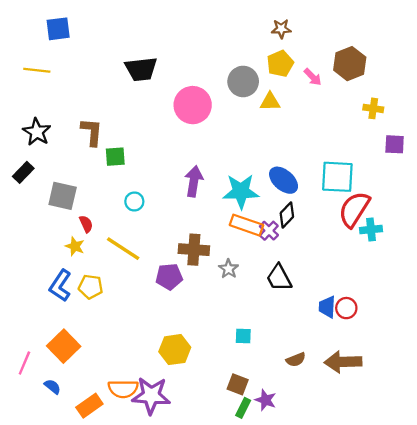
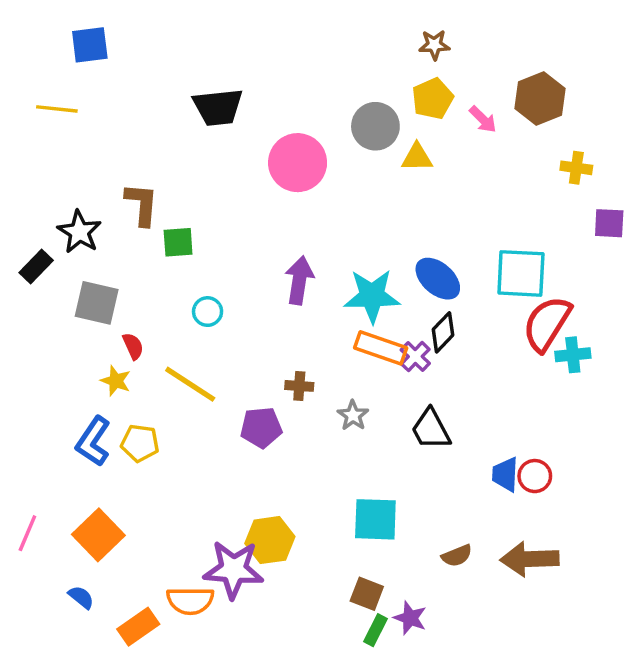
black star: (37, 132) -> (79, 232), moved
brown cross: (194, 250) -> (299, 386), size x0.6
cyan square: (243, 336) -> (375, 519), size x1.8
pink line: (24, 363) -> (27, 533), moved
purple star: (151, 396) -> (233, 570), moved

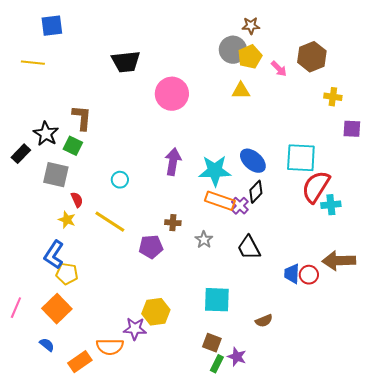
gray circle: (375, 126) -> (233, 50), moved
green square: (178, 242) -> (73, 146), moved, turned 30
yellow pentagon: (140, 443) -> (67, 274), moved
brown arrow: (530, 559) -> (339, 261), moved
purple star: (233, 570) -> (135, 329), size x0.7

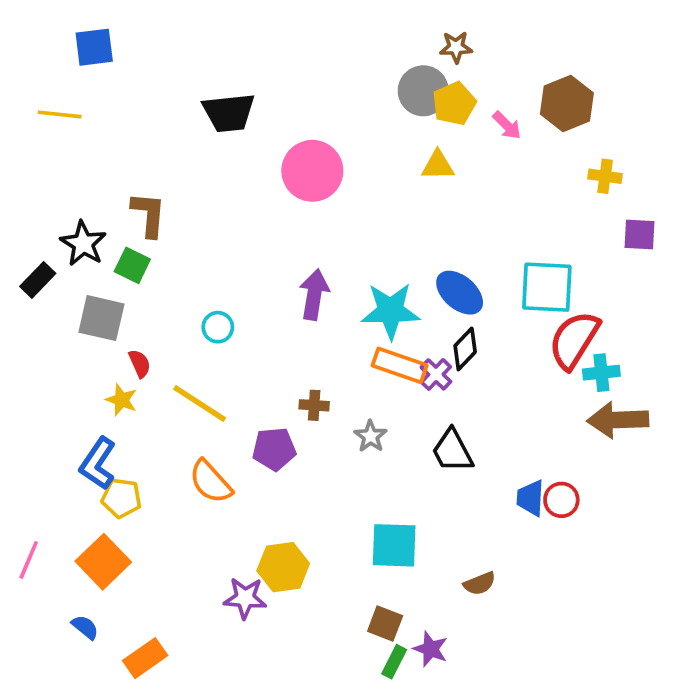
brown arrow: (339, 261) -> (618, 420), moved
orange semicircle: (110, 347) -> (211, 482), moved, turned 48

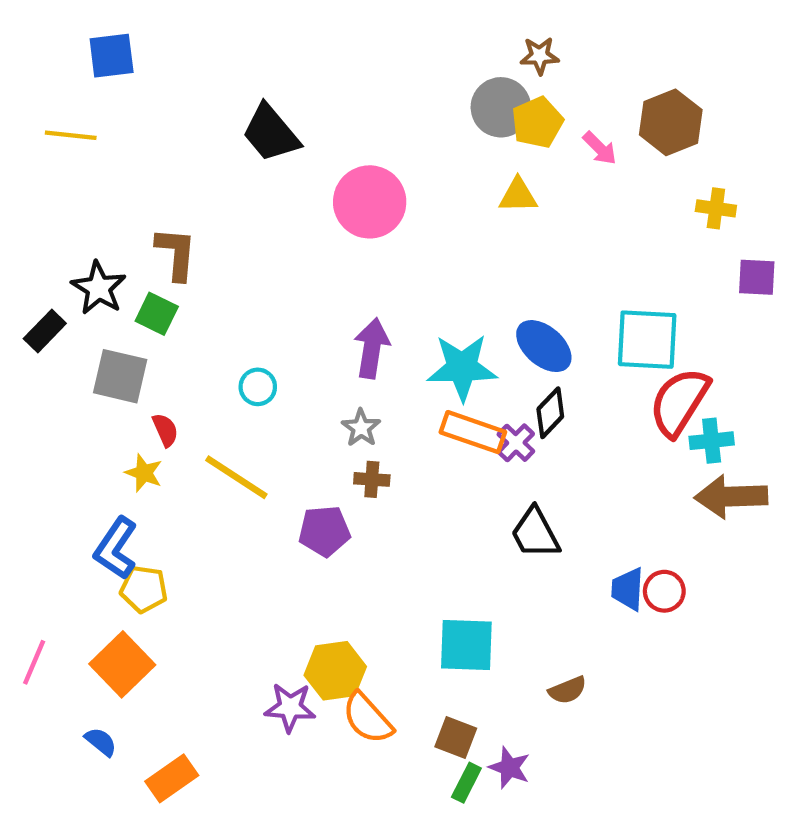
black trapezoid: (229, 113) -> (271, 133), turned 56
gray star: (371, 436) -> (361, 428), moved
orange semicircle: (211, 482) -> (367, 718), moved

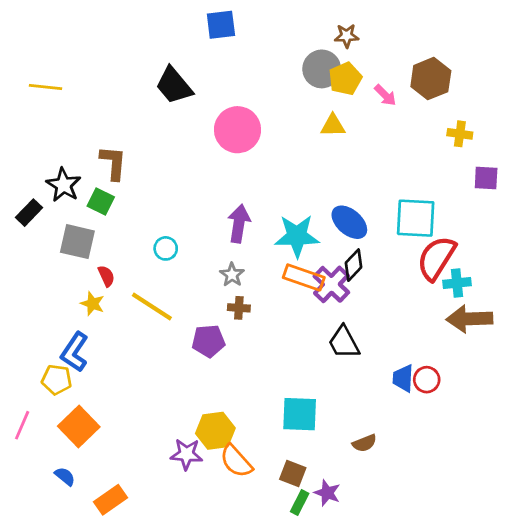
blue square: (112, 56) -> (221, 25), moved
purple cross: (516, 443) -> (331, 284), size x1.5
yellow pentagon: (144, 589) -> (57, 380), moved

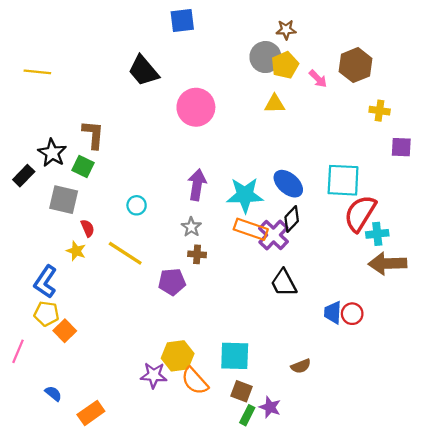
blue L-shape: (75, 352) -> (45, 282), moved
cyan square: (300, 414) -> (235, 356), moved
orange square: (79, 427) -> (65, 331), moved, size x0.7

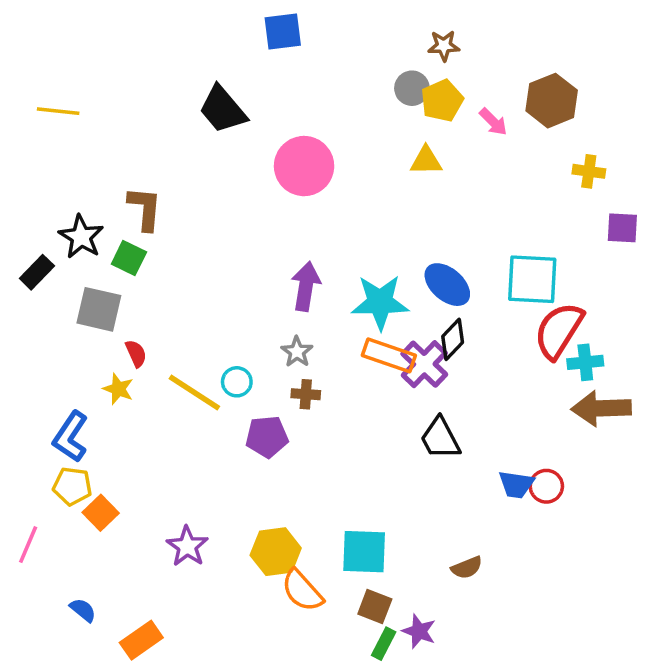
gray circle: (265, 57) -> (412, 88), size x0.7
cyan circle: (137, 205) -> (237, 382), moved
blue trapezoid: (333, 313) -> (516, 484), turned -85
purple star: (154, 375) -> (187, 546), moved, turned 30

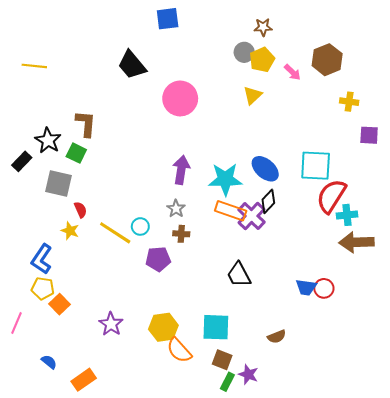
yellow triangle: (426, 161) -> (253, 95), turned -42
black trapezoid: (440, 438) -> (239, 275), moved

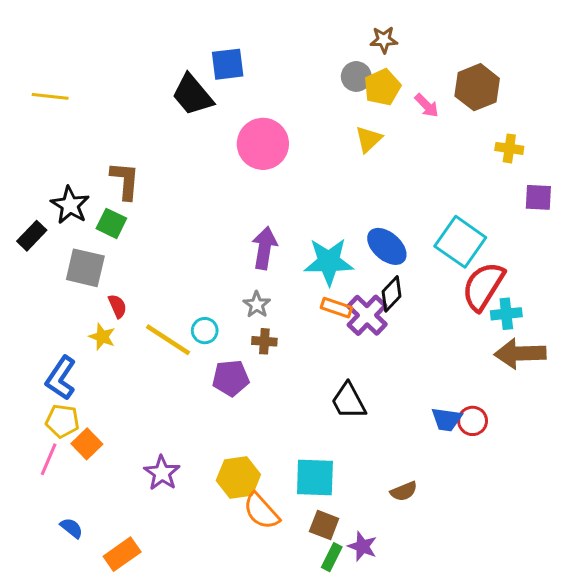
blue square: (168, 19) -> (228, 64), moved
cyan square: (316, 166) -> (460, 242), turned 32
orange rectangle: (231, 211) -> (336, 308), size x0.7
pink line: (17, 323) -> (49, 459), moved

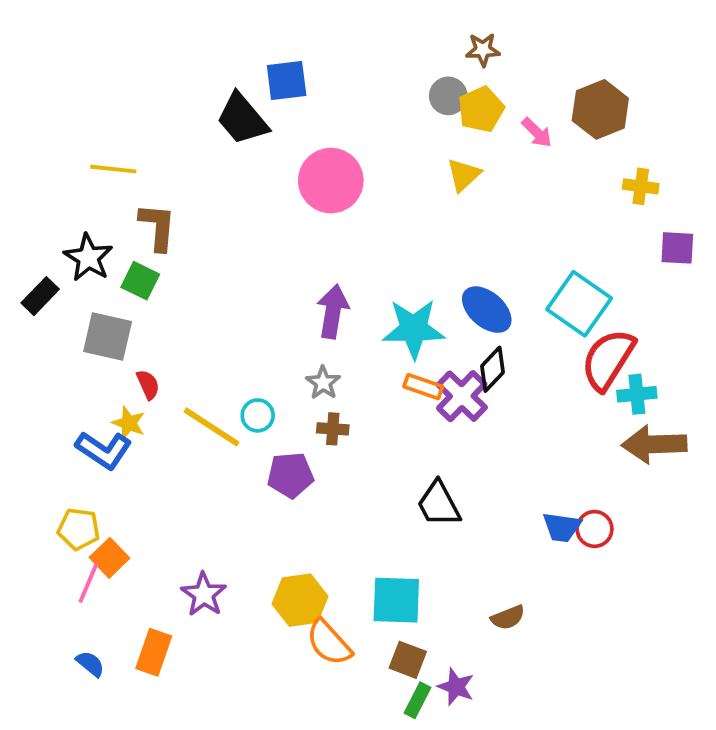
yellow line: (50, 96) -> (113, 169), moved
blue L-shape: (61, 378) -> (104, 450), moved, turned -90
pink line: (49, 459) -> (88, 583), moved
orange rectangle: (122, 554) -> (154, 652), moved, turned -36

